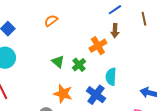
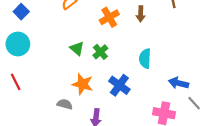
orange cross: (98, 46) -> (109, 17), moved
cyan semicircle: (111, 77) -> (145, 59), moved

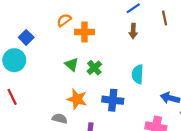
blue square: (21, 12) -> (26, 37), moved
orange cross: (109, 17) -> (85, 32), moved, turned 30
blue cross: (119, 85) -> (113, 100), turned -30

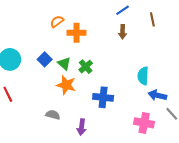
blue square: (26, 37) -> (45, 59), moved
cyan semicircle: (138, 74) -> (143, 76), moved
orange star: (77, 99) -> (66, 85), moved

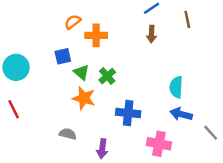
blue square: (45, 59) -> (63, 56), moved, turned 32
blue arrow: (157, 95) -> (181, 114), moved
pink cross: (144, 123) -> (159, 144), moved

